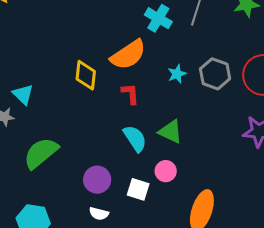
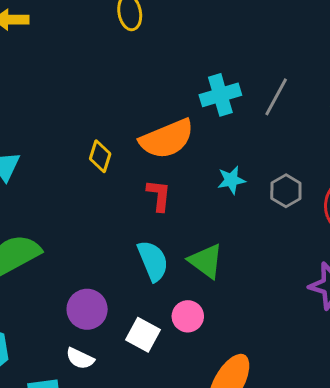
cyan cross: (158, 18) -> (220, 95), turned 32
gray hexagon: (215, 74) -> (286, 191), size x0.7
yellow diamond: (86, 75) -> (100, 156), size x0.7

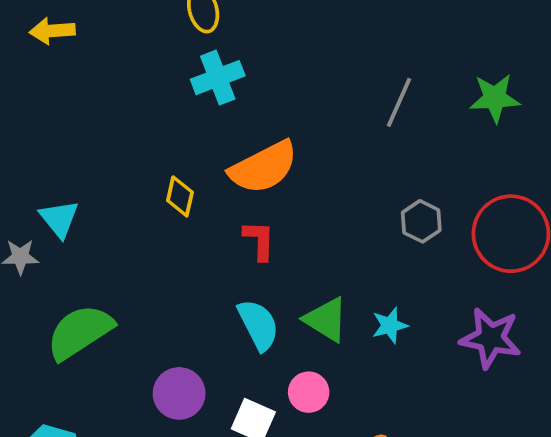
cyan cross: (220, 95) -> (218, 78), moved
cyan star: (231, 180) -> (390, 325), moved

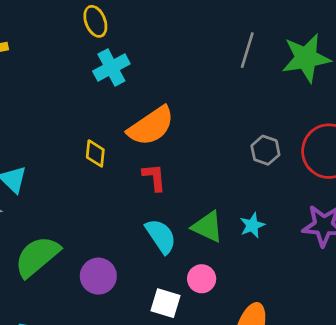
green star: (495, 98) -> (306, 58), size x1.4
gray line: (399, 102) -> (247, 50), moved
purple circle: (179, 393) -> (98, 276), moved

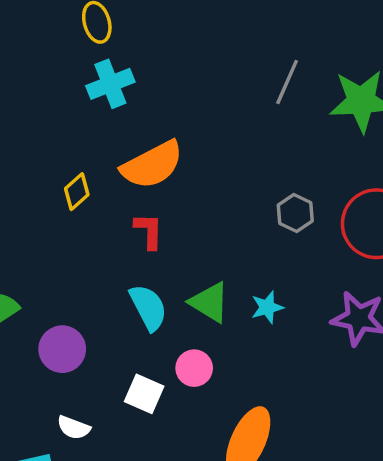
yellow diamond: (95, 153) -> (77, 192), turned 36

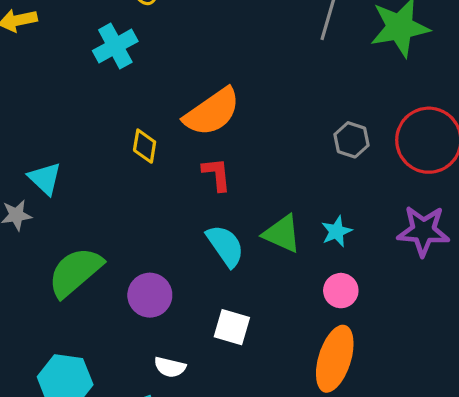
cyan cross: (110, 84) -> (115, 46), moved
yellow diamond: (77, 192) -> (145, 146), turned -32
pink circle: (194, 368) -> (341, 291), moved

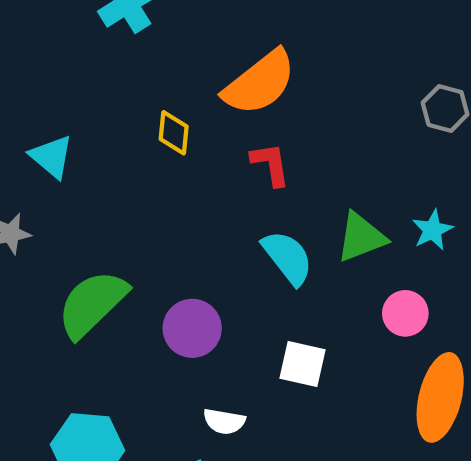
cyan triangle: (45, 179) -> (52, 157), moved
green triangle: (282, 234) -> (361, 237), turned -42
pink circle: (341, 291) -> (405, 313), moved

